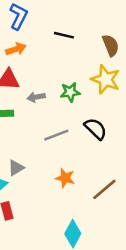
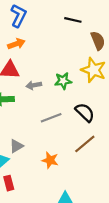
black line: (64, 35) -> (73, 20), moved
orange star: (65, 178) -> (50, 160), moved
brown line: (104, 189) -> (85, 144), moved

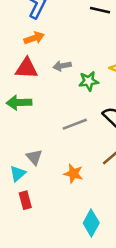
gray arrow: (34, 85) -> (62, 66), moved
gray triangle: (16, 146) -> (34, 157), turned -40

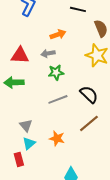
orange arrow: (34, 38) -> (58, 34), moved
green star: (89, 81) -> (56, 72), moved
cyan triangle: (18, 174) -> (29, 143), moved

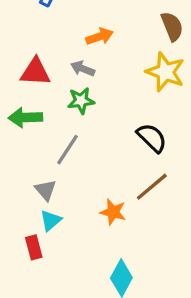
gray arrow: (48, 53) -> (83, 69), turned 32
green star: (56, 72) -> (81, 101), moved
gray line: (58, 99) -> (67, 150), moved, turned -36
orange star: (57, 138) -> (113, 212), moved

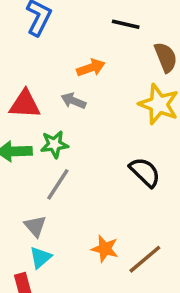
green star: (81, 101) -> (54, 144), moved
brown line: (152, 187) -> (145, 259), moved

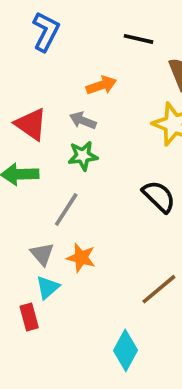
red triangle: (25, 104) -> (31, 124), turned 32
green star: (54, 144) -> (83, 156), moved
orange star: (105, 249) -> (81, 258), moved

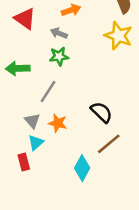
red triangle: (31, 124) -> (25, 19), moved
black semicircle: (159, 197) -> (101, 112), moved
cyan diamond: (126, 350) -> (82, 168), moved

